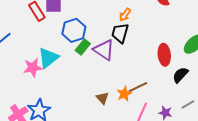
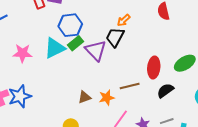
cyan triangle: (48, 58) -> (55, 48), moved
brown line: (138, 87) -> (130, 86), moved
brown triangle: (102, 98) -> (84, 97), turned 40

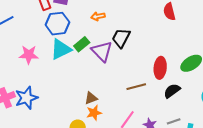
orange arrow: (124, 20) -> (98, 16), moved, turned 32
blue hexagon: (70, 25) -> (57, 24), moved
orange star: (107, 98) -> (94, 113), moved

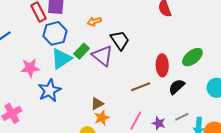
black trapezoid: (121, 38) -> (120, 40), turned 125
blue star: (26, 98) -> (50, 90), moved

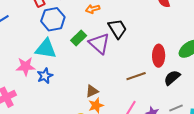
cyan triangle: (61, 59) -> (46, 49), moved, turned 40
pink star: (30, 68) -> (26, 66), moved
blue star: (50, 90) -> (45, 76), size x0.7

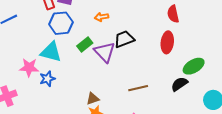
black trapezoid: (117, 29) -> (124, 39), turned -85
red ellipse: (159, 56) -> (167, 42), moved
black semicircle: (172, 78) -> (179, 84), moved

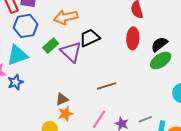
orange arrow: (102, 17) -> (66, 17), size x1.6
cyan triangle: (51, 52) -> (17, 55), turned -30
black semicircle: (179, 84) -> (159, 44), moved

